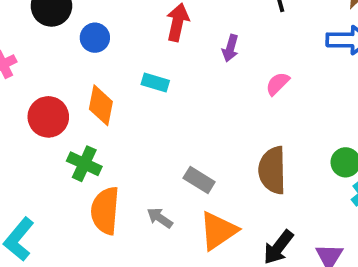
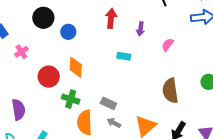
cyan rectangle: (155, 82) -> (124, 56), moved
gray rectangle: (199, 180) -> (108, 103), moved

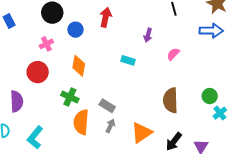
red arrow: (111, 18) -> (106, 17), moved
pink cross: (21, 52) -> (46, 44), moved
red circle: (49, 77) -> (38, 72), moved
gray arrow: (114, 123) -> (110, 126), turned 80

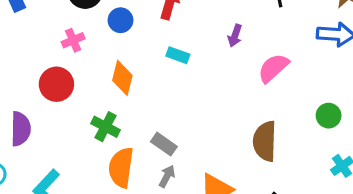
pink semicircle: (173, 54) -> (273, 68), size x1.5
cyan rectangle: (128, 60) -> (178, 55), moved
green circle: (210, 96) -> (329, 116), moved

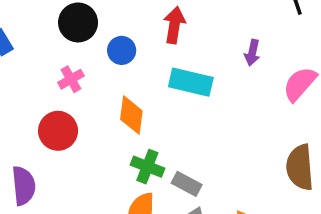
cyan rectangle: (178, 55) -> (191, 82), size x1.6
green cross: (106, 127) -> (147, 167), moved

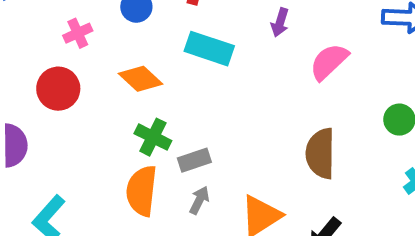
orange diamond: (131, 115) -> (141, 79), turned -60
gray rectangle: (187, 184) -> (194, 160), turned -52

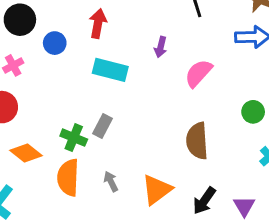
orange diamond: (141, 79) -> (26, 153), moved
gray rectangle: (194, 160) -> (103, 126), moved, turned -40
gray arrow: (199, 200) -> (111, 181), turned -48

